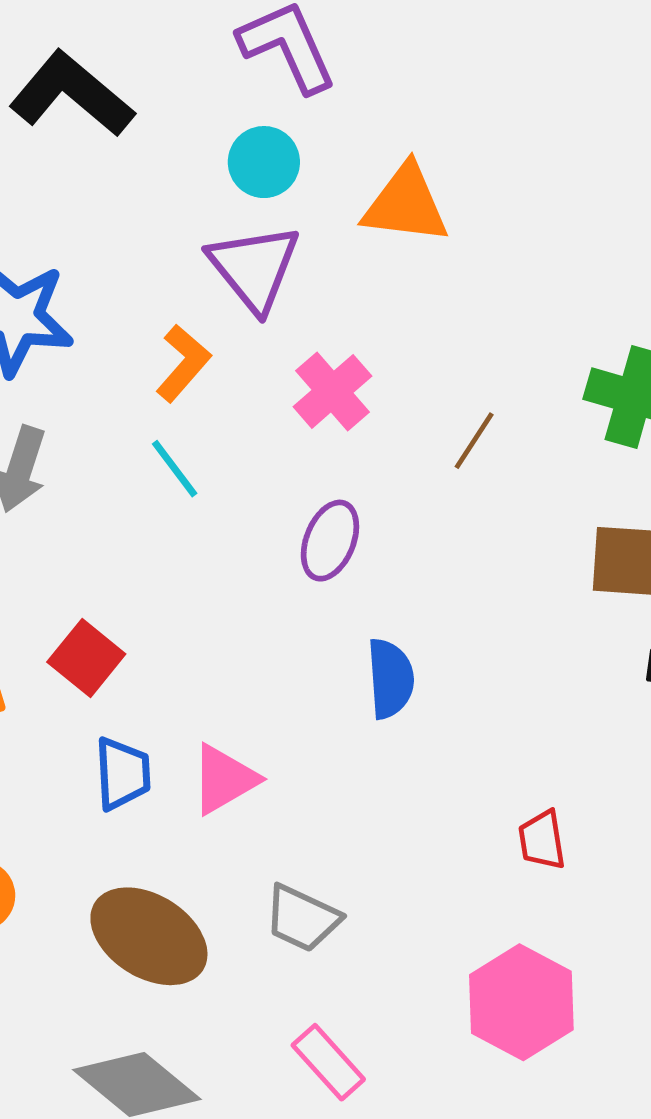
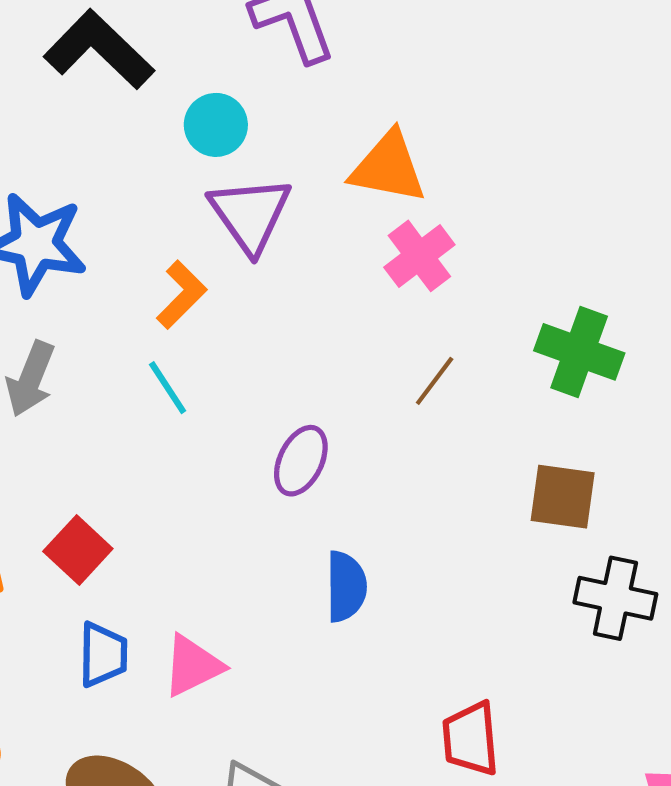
cyan circle: (264, 162) -> (216, 125), moved
pink cross: (332, 391) -> (419, 256), moved
red trapezoid: (542, 840) -> (471, 739), size x1.4

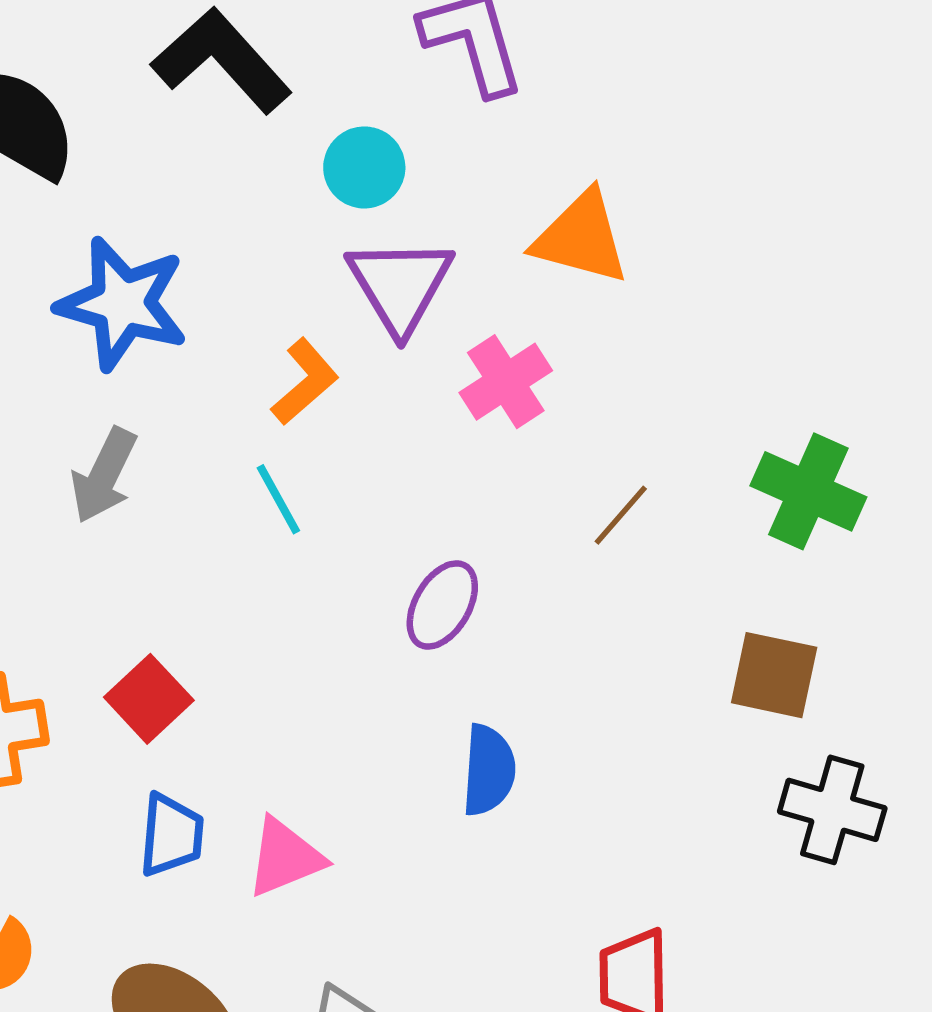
pink cross: (419, 256) -> (506, 382), moved

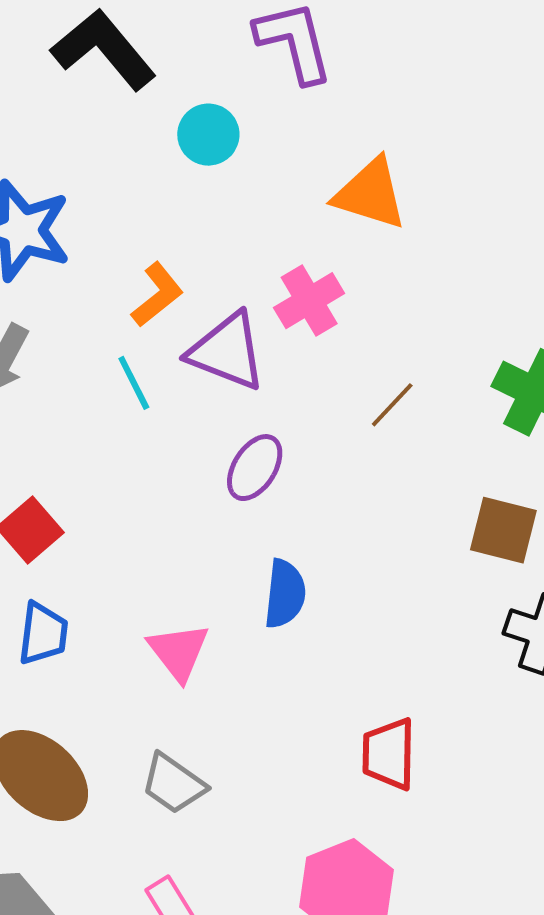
purple triangle: (400, 285) -> (227, 351), moved, turned -40
pink triangle: (285, 857) -> (179, 652), moved, turned -48

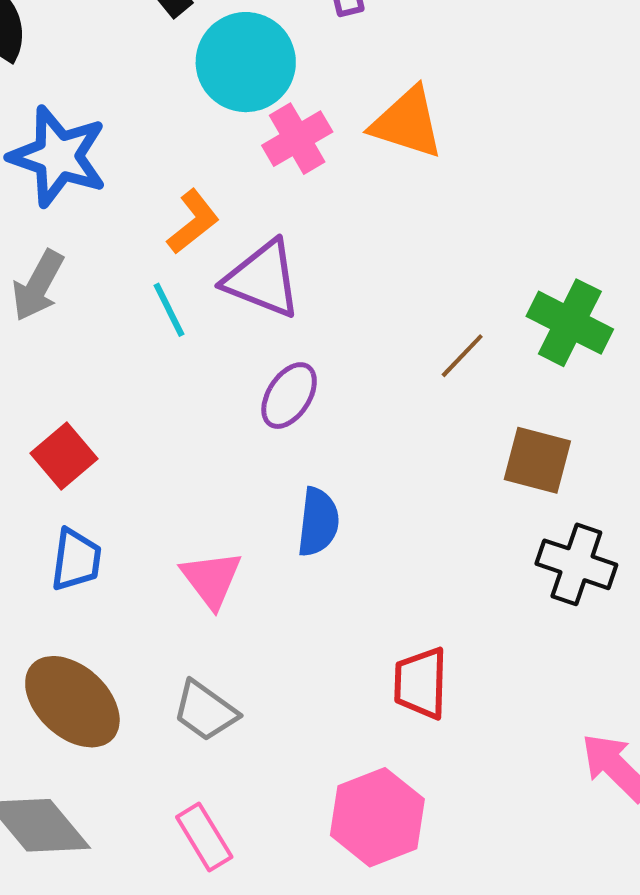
cyan circle: (208, 135) -> (246, 62), size x1.6
pink cross: (309, 301) -> (297, 139), moved
brown line: (392, 405) -> (462, 356), moved

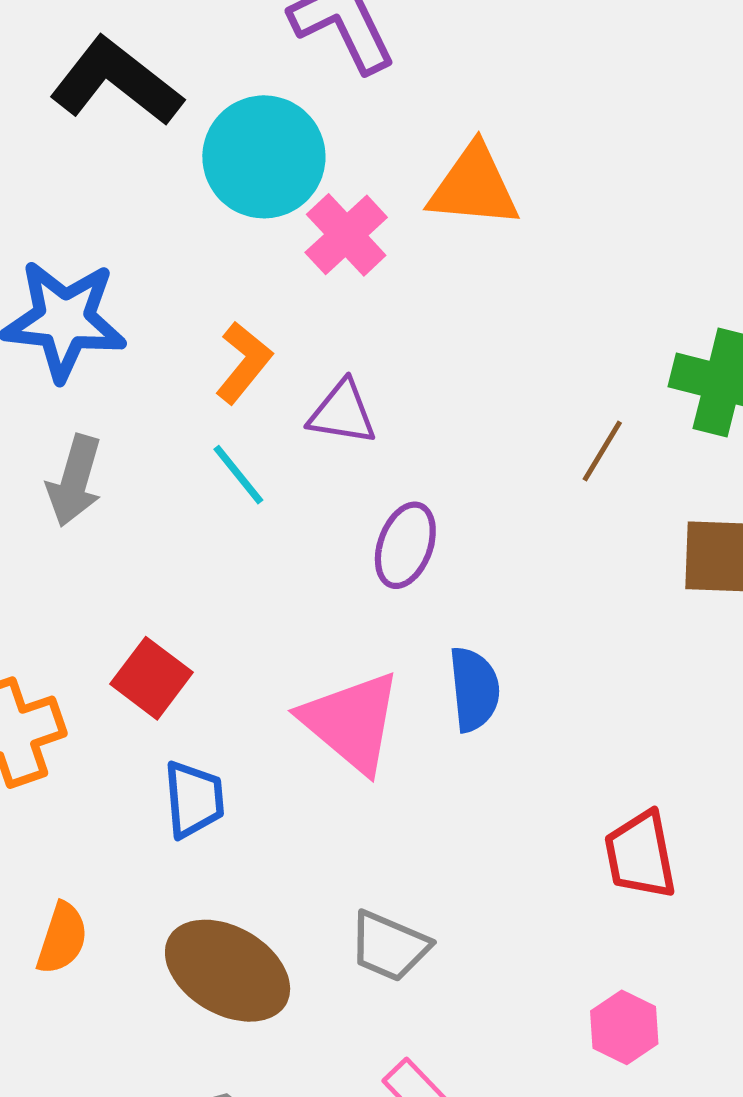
purple triangle: (263, 279) -> (342, 413), size x0.7
pink triangle: (211, 579) -> (351, 722), moved, size x1.4
pink hexagon: (377, 817) -> (624, 1027), size x0.6

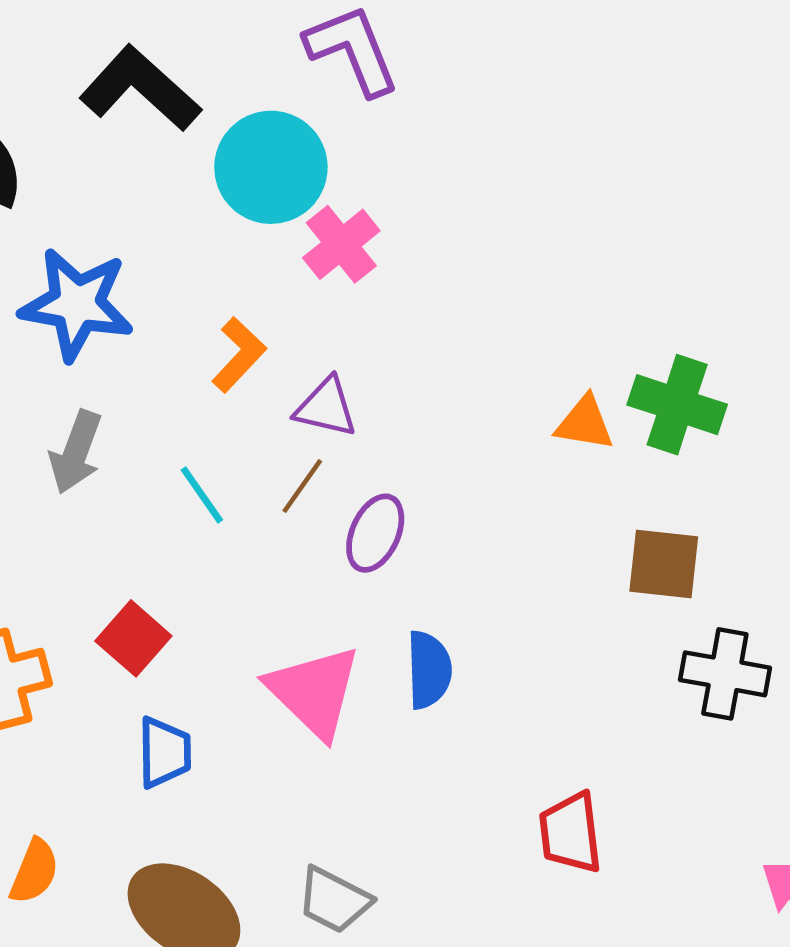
orange triangle: (474, 186) -> (585, 423), moved, size x0.7
brown line: (602, 451) -> (302, 486), moved
cyan line: (238, 475) -> (202, 495), moved

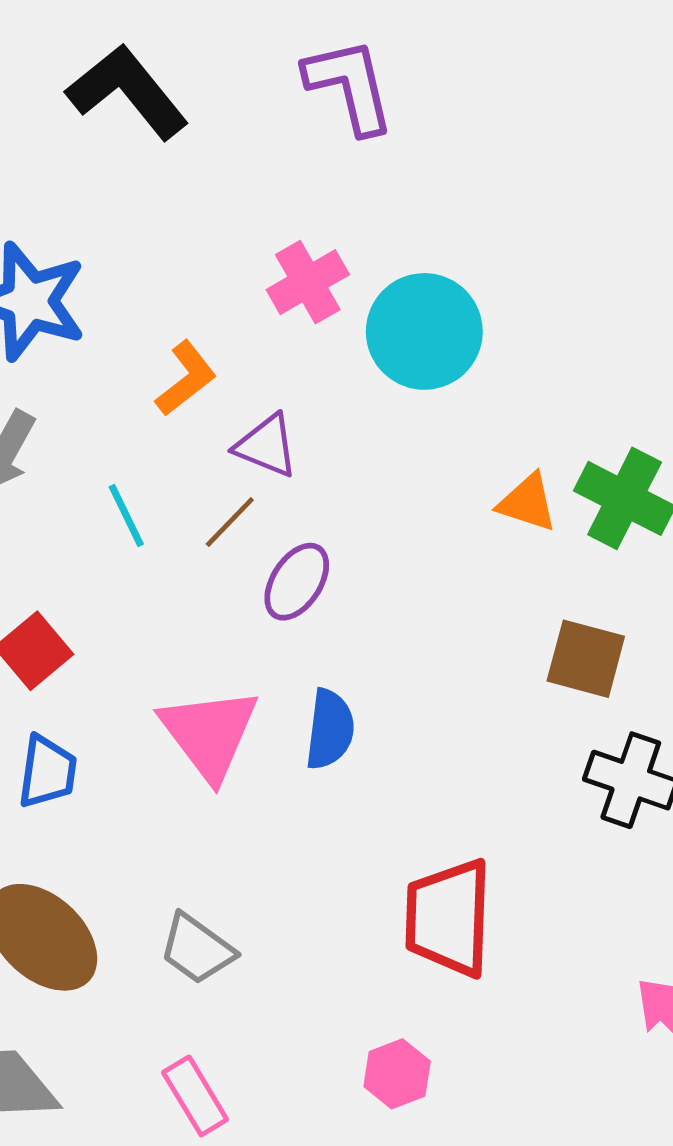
cyan circle: (271, 167) -> (424, 331), moved
red trapezoid: (571, 833) -> (448, 918), size x1.4

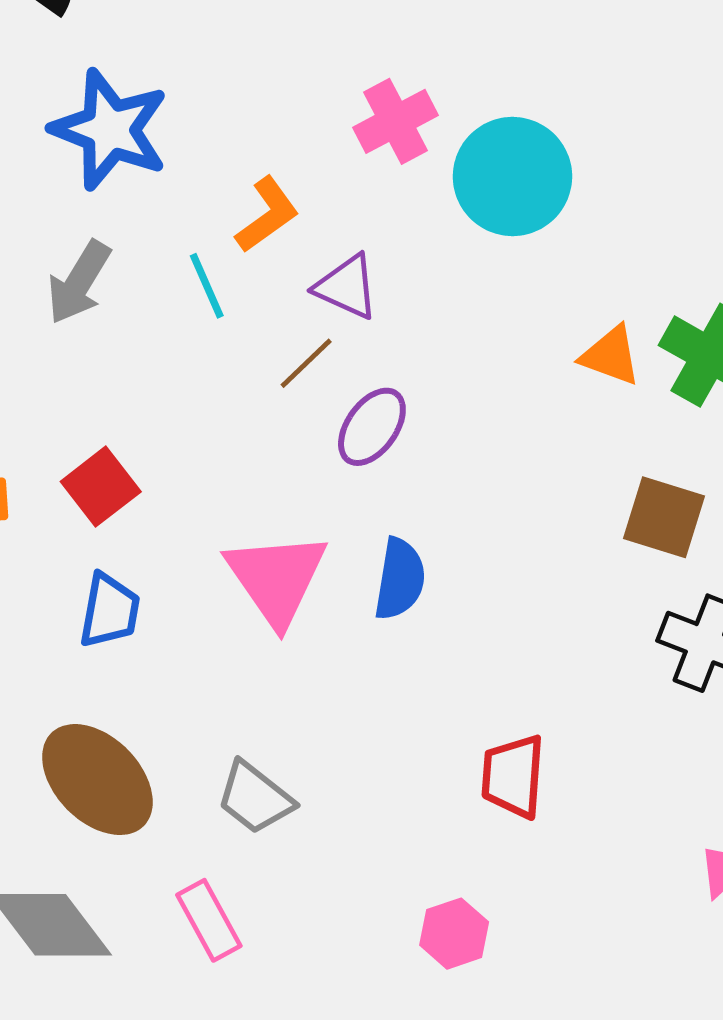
cyan line: (126, 515) -> (207, 286), moved
red trapezoid: (448, 918) -> (513, 776), size x0.7
pink rectangle: (195, 1096) -> (209, 920), moved

